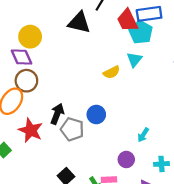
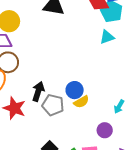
cyan triangle: (134, 59) -> (107, 37), turned 35
yellow semicircle: (112, 72) -> (81, 102), moved

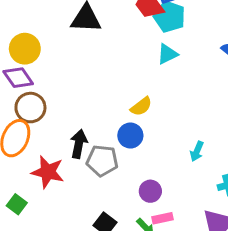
yellow semicircle: (81, 102) -> (141, 106), moved
purple circle: (105, 130) -> (150, 191), moved

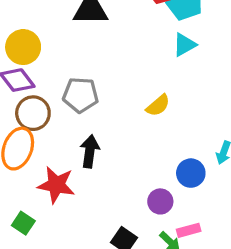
blue circle: (130, 136) -> (191, 173), moved
gray pentagon: (102, 161) -> (81, 95), moved
purple circle: (150, 191) -> (160, 201), moved

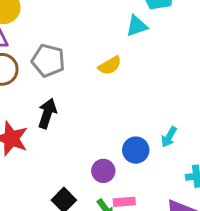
cyan triangle: (184, 45) -> (137, 26), moved
yellow semicircle: (158, 105) -> (110, 66), moved

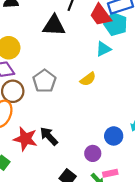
gray pentagon: (48, 61) -> (44, 81), turned 30
black arrow: (47, 113) -> (49, 136), moved, turned -54

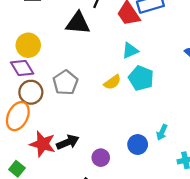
cyan pentagon: (116, 24) -> (141, 78), moved
black arrow: (49, 136) -> (68, 142), turned 108
purple circle: (93, 153) -> (101, 158), moved

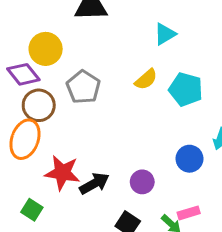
yellow circle: (28, 45) -> (46, 49), moved
cyan pentagon: (141, 78) -> (186, 89), moved
black arrow: (68, 142) -> (94, 183), moved

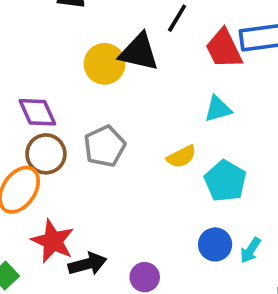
yellow circle: (46, 49) -> (105, 64), moved
blue circle: (189, 159) -> (215, 244), moved

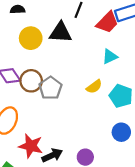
red trapezoid: (224, 49) -> (107, 22), turned -100
yellow circle: (105, 64) -> (31, 38), moved
brown circle: (46, 154) -> (31, 81), moved

